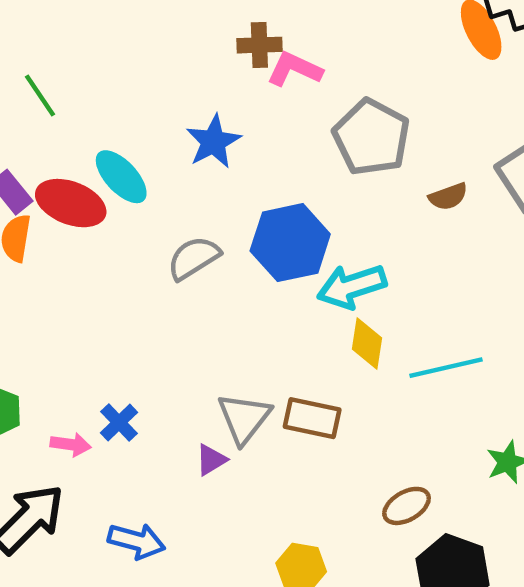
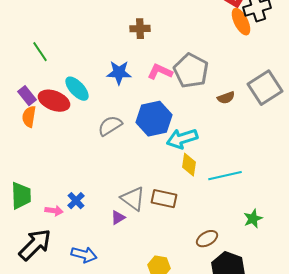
pink L-shape: (295, 69) -> (160, 72), moved
blue star: (213, 142) -> (119, 73), turned 30
gray triangle: (244, 418) -> (133, 199), turned -32

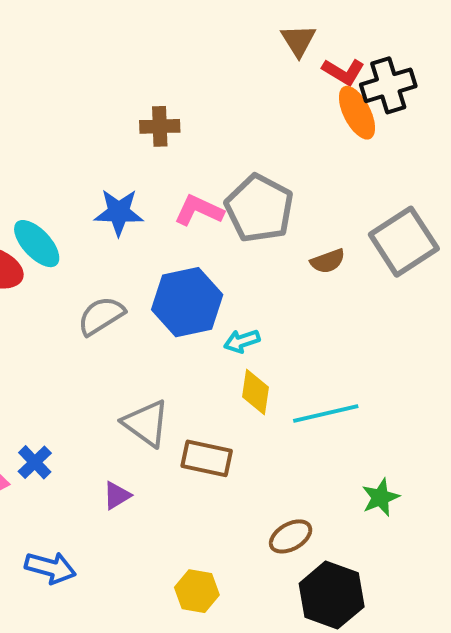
cyan arrow: (182, 139) -> (242, 341), size x0.6
gray triangle: (133, 199) -> (146, 423), moved

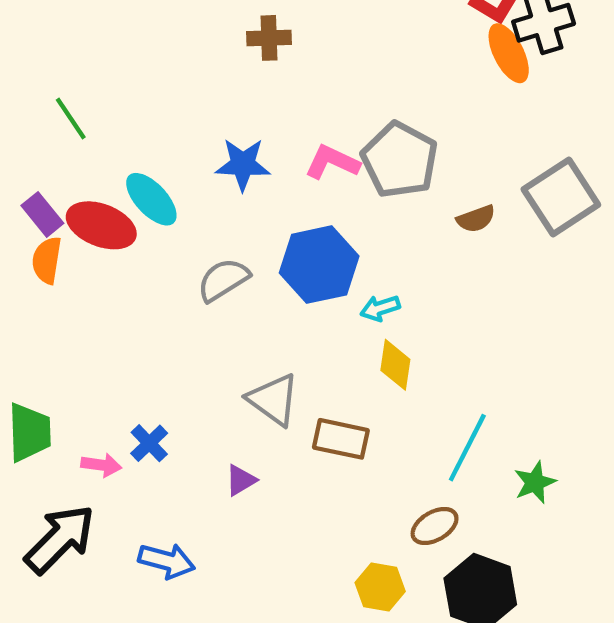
brown cross: (160, 126) -> (269, 38), moved
cyan line: (326, 413) -> (467, 448), moved, turned -50
yellow hexagon: (197, 591) -> (380, 587), moved

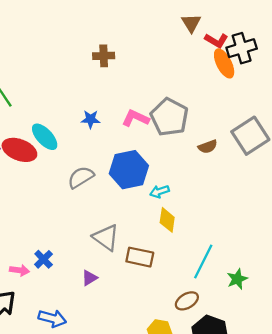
blue star: (243, 164) -> (91, 119), size x0.7

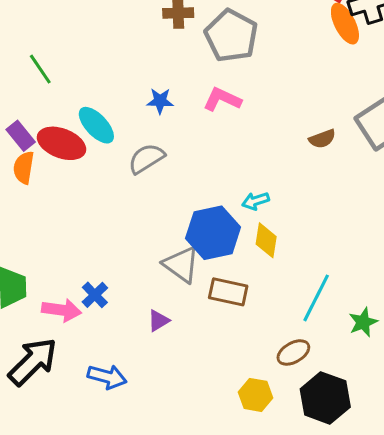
gray pentagon: (169, 117) -> (231, 36), moved
blue hexagon: (129, 170) -> (213, 233), moved
gray semicircle: (81, 177) -> (146, 158), moved
pink arrow: (19, 270) -> (62, 310), size x1.4

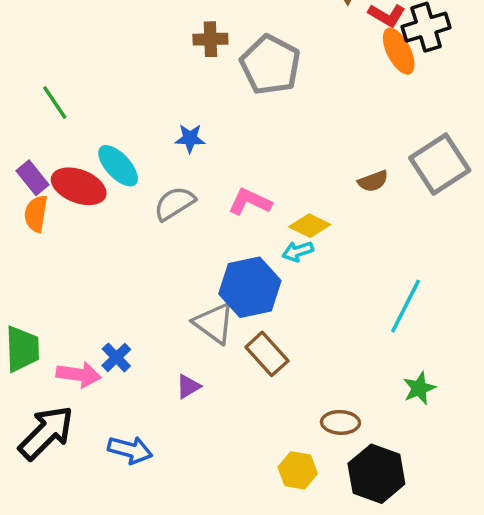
pink L-shape: (222, 99) -> (250, 202), moved
yellow diamond: (266, 240) -> (310, 226), moved, turned -72
brown rectangle: (228, 292) -> (267, 354), turned 36
cyan line: (316, 298) -> (406, 306), moved
brown ellipse: (293, 352) -> (340, 422), turned 32

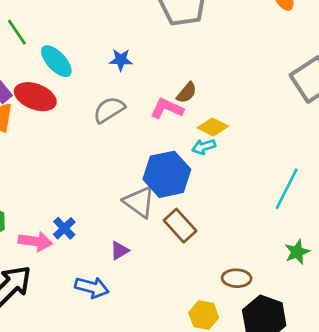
cyan ellipse: (118, 166) -> (56, 61), moved
brown semicircle: (373, 181) -> (187, 93), moved, turned -30
blue arrow: (130, 450) -> (92, 287), moved

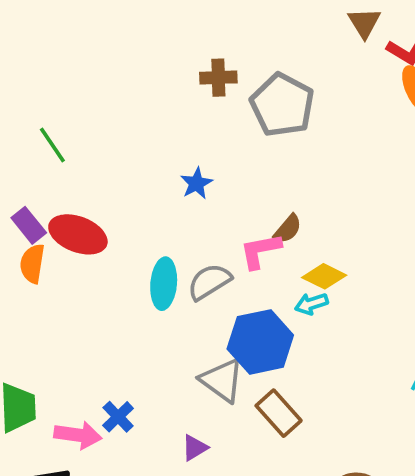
blue star: (121, 60) -> (196, 183), turned -30
cyan ellipse: (56, 61) -> (164, 284), moved, turned 48
pink L-shape: (167, 108) -> (260, 251), turned -36
gray semicircle: (109, 110) -> (209, 282), moved

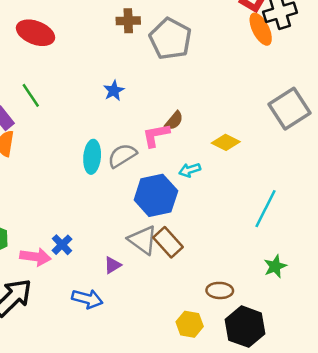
green line: (52, 145) -> (31, 95), moved
red ellipse: (78, 234) -> (35, 33), moved
yellow diamond: (324, 276) -> (226, 142), moved
gray triangle: (222, 380) -> (143, 240), moved

